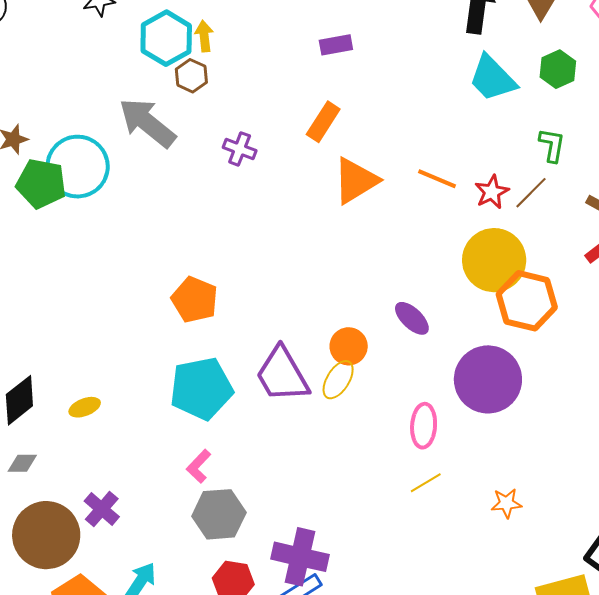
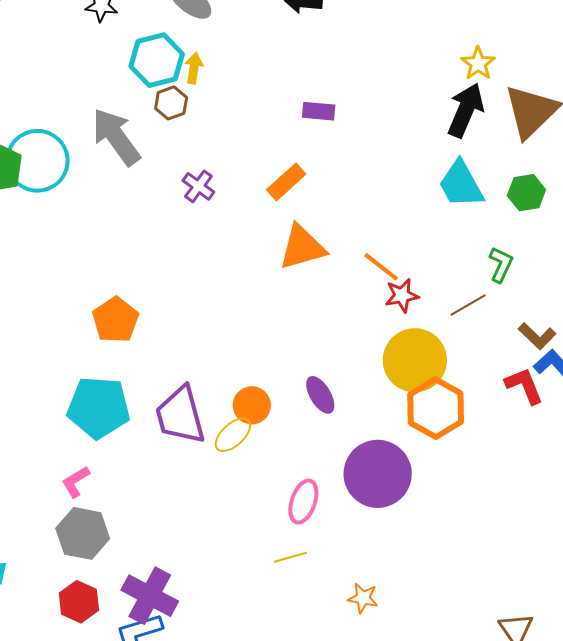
red star: (492, 192) -> (402, 295), moved

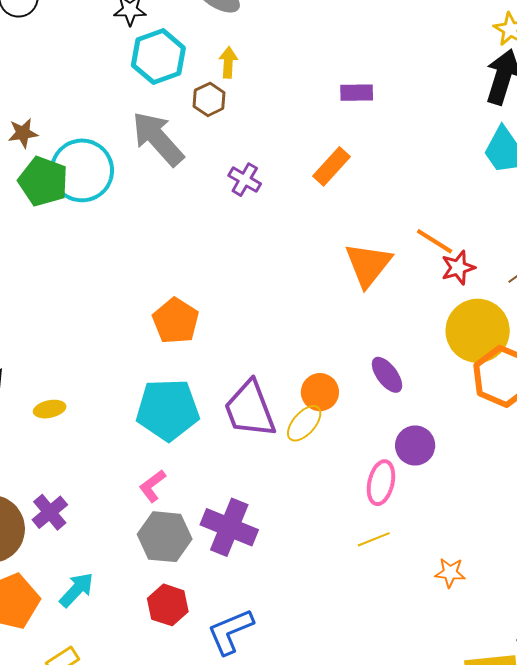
cyan hexagon: (157, 60) -> (158, 57), moved
orange triangle: (302, 247) -> (368, 265), moved, turned -30
purple circle: (378, 474) -> (415, 445), moved, size x0.6
purple cross: (150, 596) -> (229, 527), moved

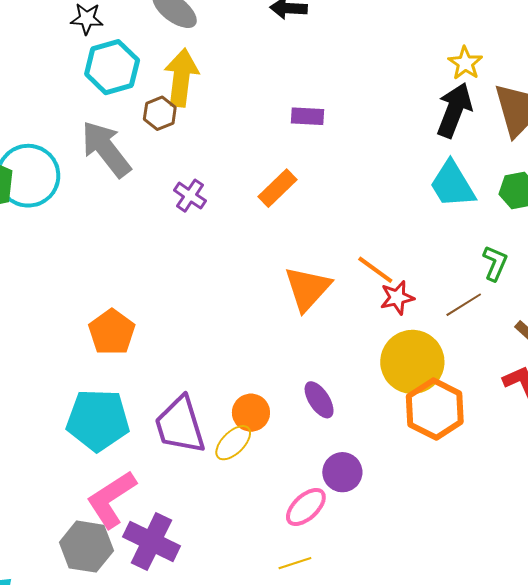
yellow arrow: (228, 62) -> (181, 78), size x1.8
pink ellipse: (381, 483) -> (306, 507), turned 30
pink L-shape: (152, 486) -> (111, 499), moved, size x1.8

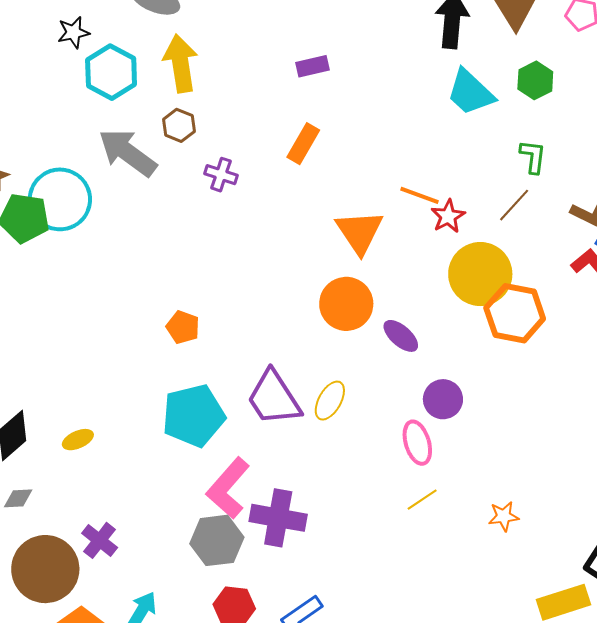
brown hexagon: (160, 113) -> (179, 125), moved
orange pentagon: (112, 332) -> (183, 327), size x0.7
orange circle: (251, 413) -> (346, 304), moved, size x1.4
pink ellipse: (306, 507) -> (417, 443), turned -48

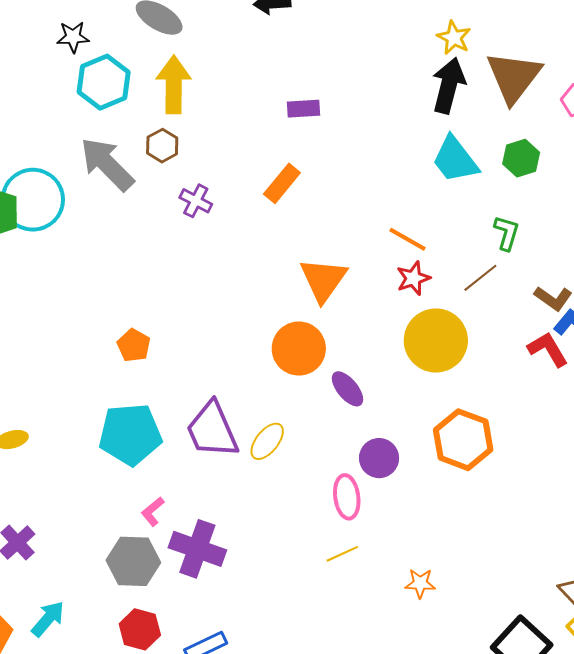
orange line: (420, 195) -> (408, 239), moved
orange hexagon: (515, 313) -> (463, 440), moved
pink L-shape: (228, 488) -> (153, 511), size x0.5

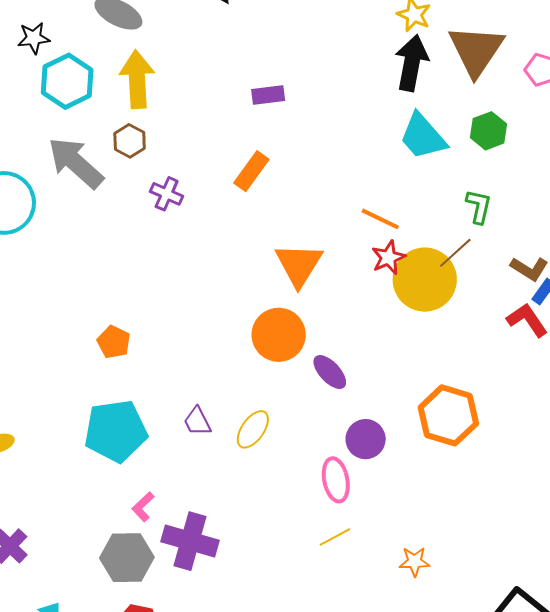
yellow circle: (436, 340) -> (425, 280), moved
purple trapezoid: (212, 430) -> (197, 421), size x0.5

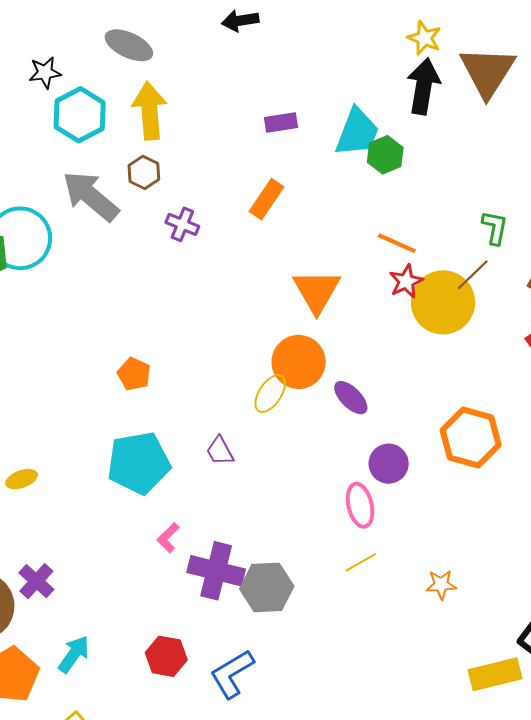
green hexagon: (489, 131) -> (385, 155), moved
cyan trapezoid: (423, 136) -> (357, 132), moved, turned -116
yellow ellipse: (253, 429) -> (270, 393), moved
gray hexagon: (127, 558) -> (267, 587), moved

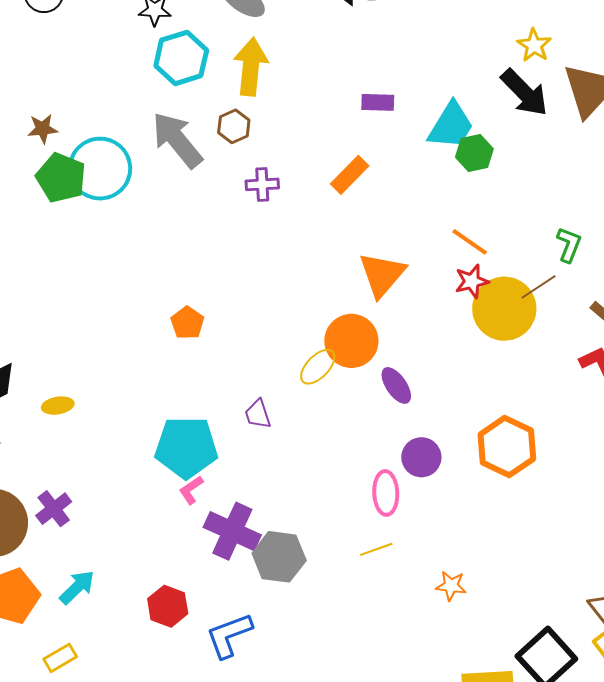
black arrow: (423, 86) -> (524, 93), turned 116
purple cross: (182, 224) -> (262, 184), turned -36
cyan pentagon: (139, 463) -> (186, 447), moved

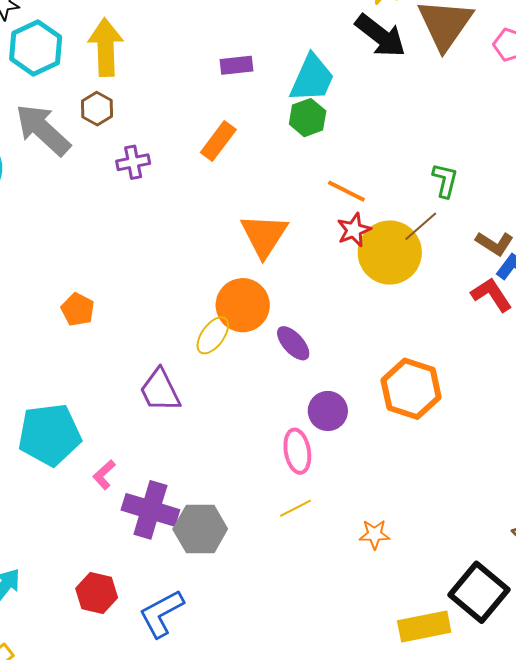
green hexagon: (474, 153) -> (308, 118), moved
purple trapezoid: (258, 414) -> (160, 390), size x1.5
cyan pentagon: (186, 447) -> (50, 435), moved

